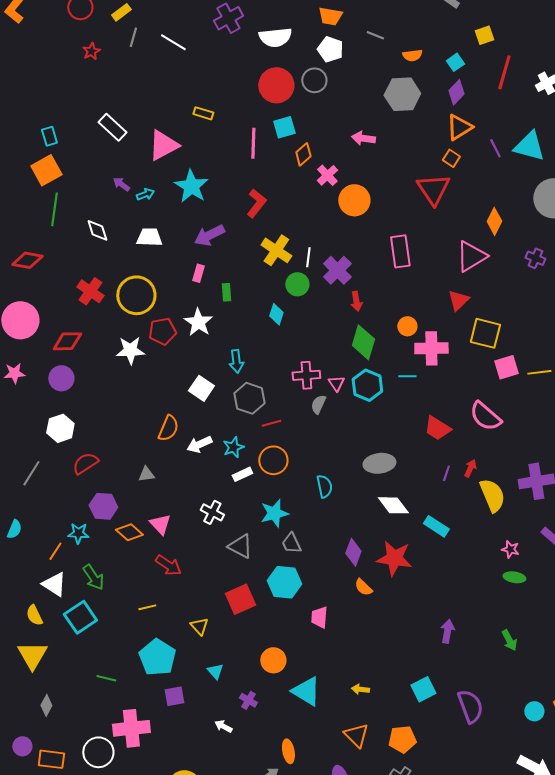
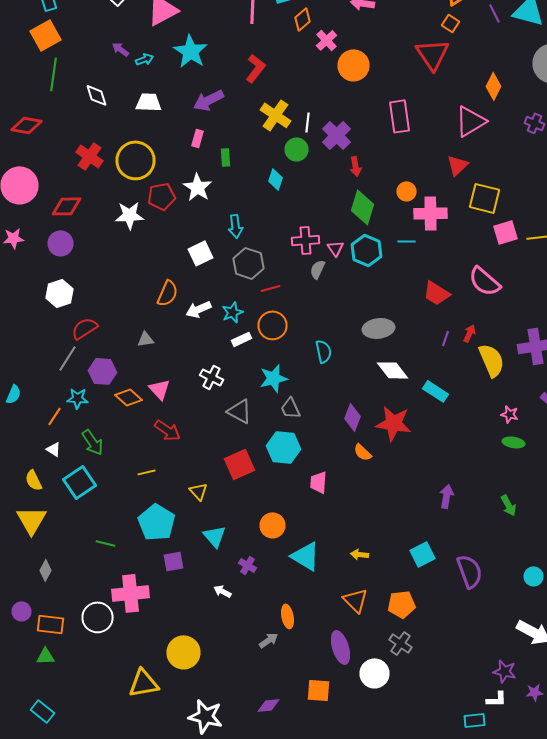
white square: (201, 388) -> (200, 253), turned 30
gray line: (31, 473) -> (68, 358), moved
white triangle: (54, 584) -> (54, 449), size x0.6
cyan triangle: (215, 671) -> (214, 536), size x1.4

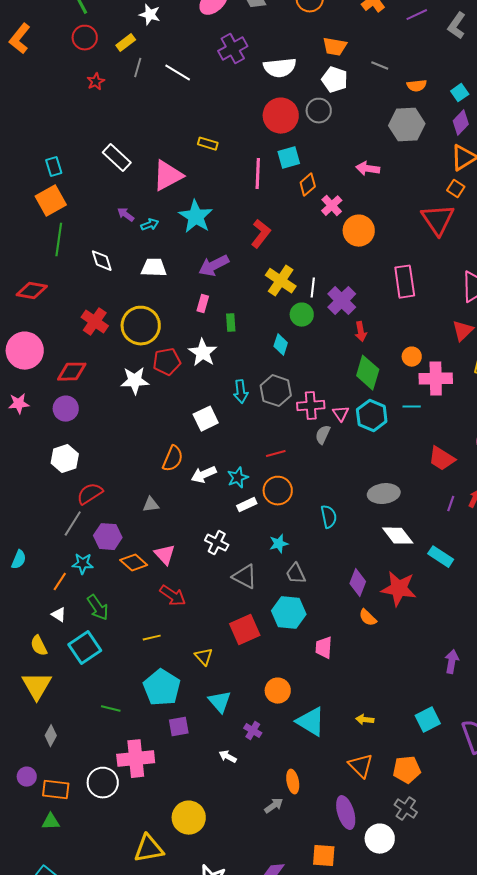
gray hexagon: (248, 263) -> (276, 391), moved
cyan star: (274, 378) -> (279, 544), size x0.7

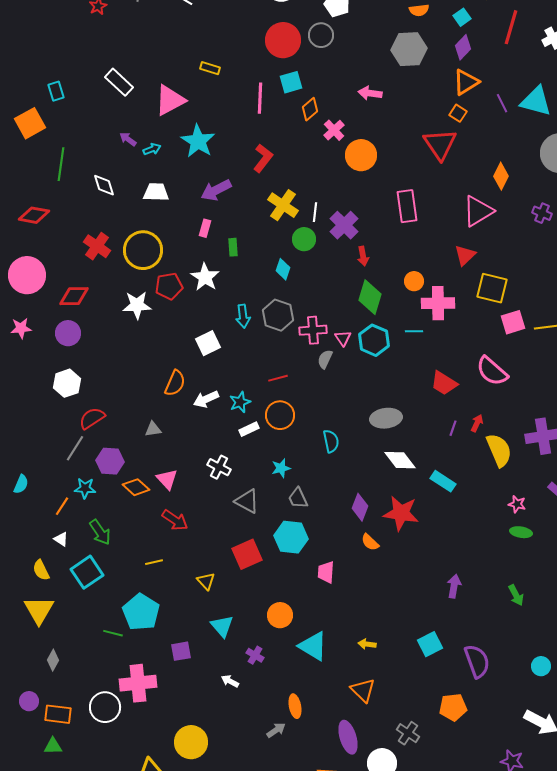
orange square: (51, 201) -> (30, 123), moved
cyan pentagon: (162, 688) -> (141, 612), moved
orange pentagon: (407, 770) -> (453, 707), moved

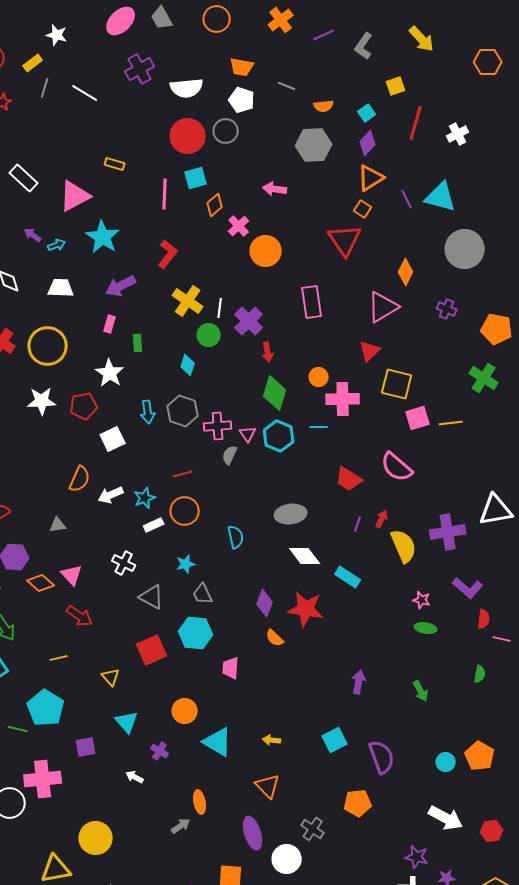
red pentagon: (169, 286) -> (84, 406), moved

